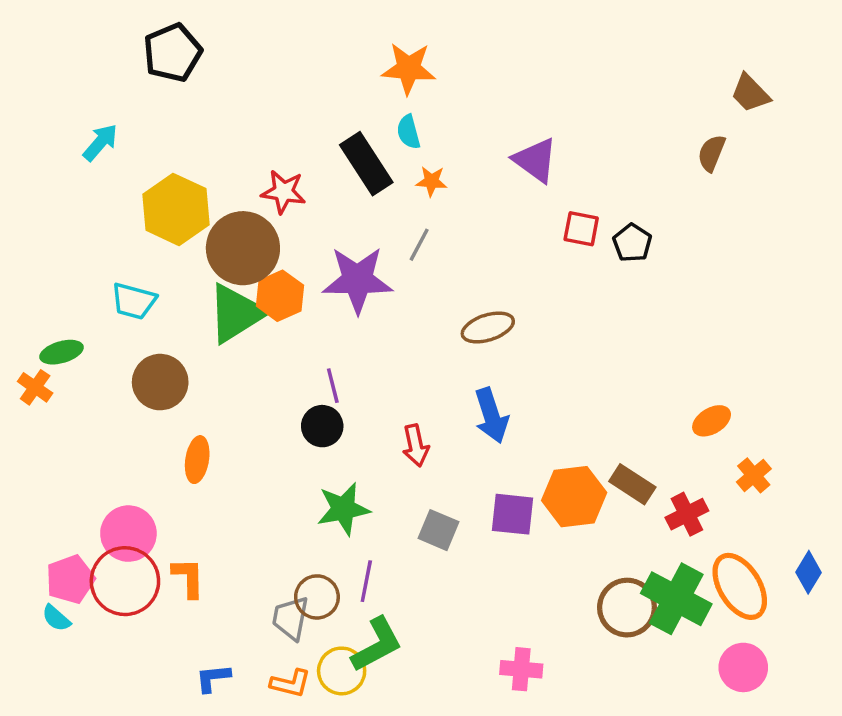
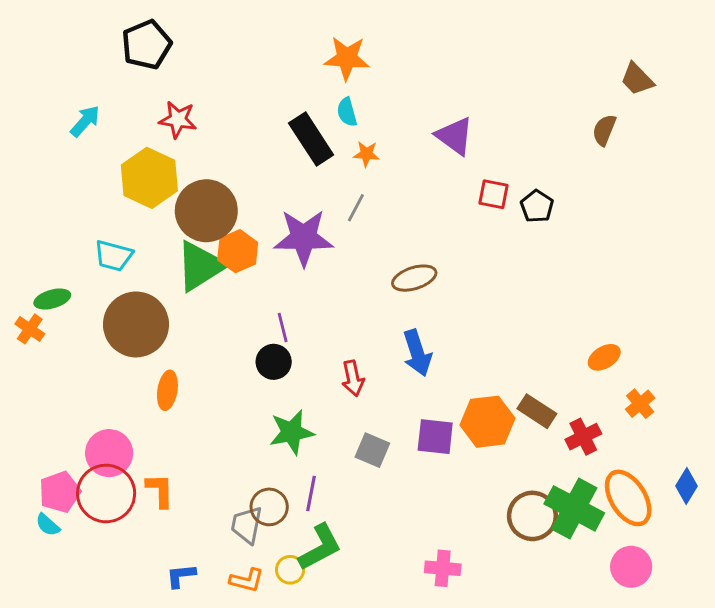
red star: (283, 192) -> (178, 119), moved
brown circle: (160, 382) -> (136, 324), size x1.4
yellow circle: (342, 671) -> (290, 570), size x0.7

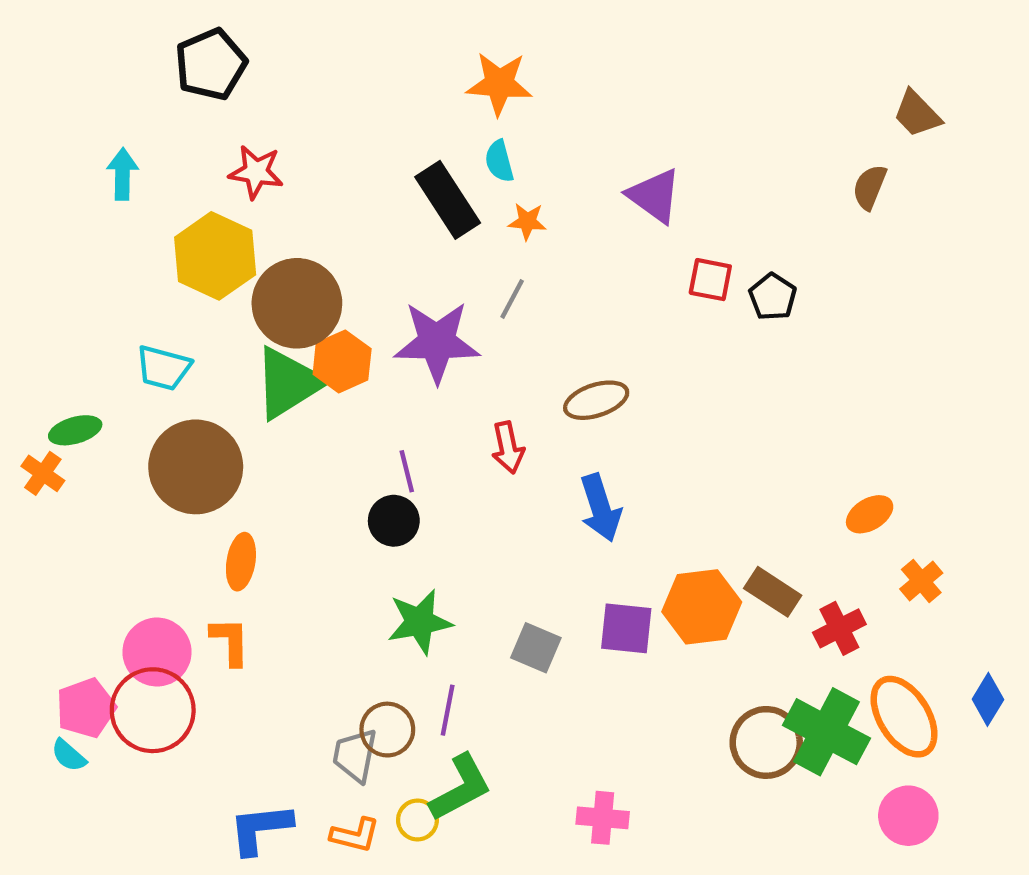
cyan arrow: (85, 121) -> (123, 174), turned -40
red arrow: (353, 378) -> (508, 448), moved
orange L-shape: (160, 490) -> (230, 641), moved
pink cross: (443, 568) -> (603, 818), moved
blue L-shape: (181, 576) -> (260, 829), size x1.5

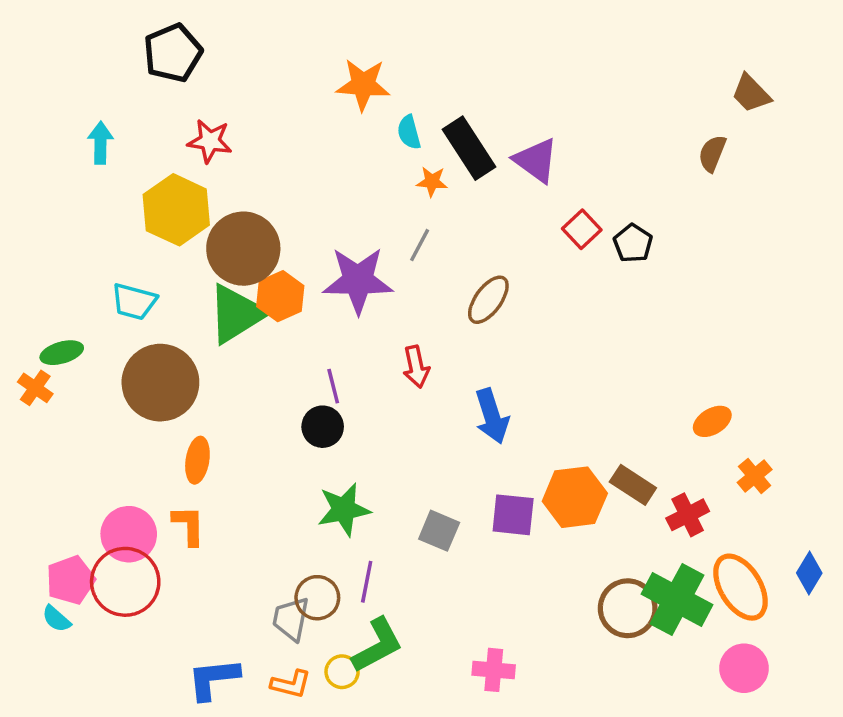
orange star: (499, 84) -> (363, 85), moved
black rectangle: (448, 200) -> (469, 148), moved
red square: (710, 280) -> (582, 229), turned 36
brown ellipse: (596, 400) -> (488, 300), moved, turned -36

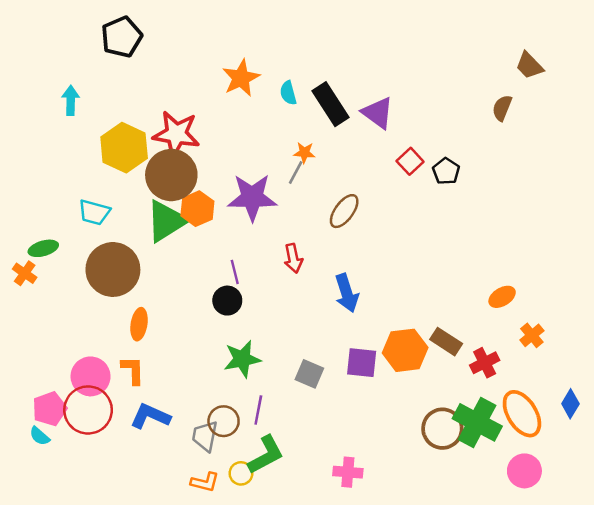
orange star: (363, 85) -> (241, 78), moved, turned -30
red star: (210, 141) -> (176, 134), moved, size x1.5
orange star: (432, 182) -> (304, 153), moved
blue L-shape: (213, 679) -> (150, 416), moved, turned 30

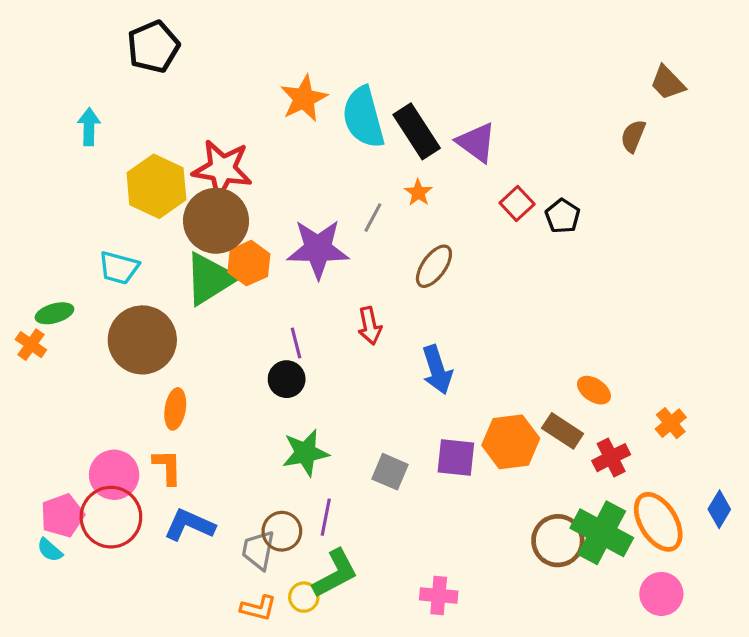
cyan semicircle: (288, 93) -> (363, 117), size x2.0
orange star: (304, 153) -> (418, 193), moved, turned 30
orange ellipse: (502, 297) -> (594, 390), moved, turned 65

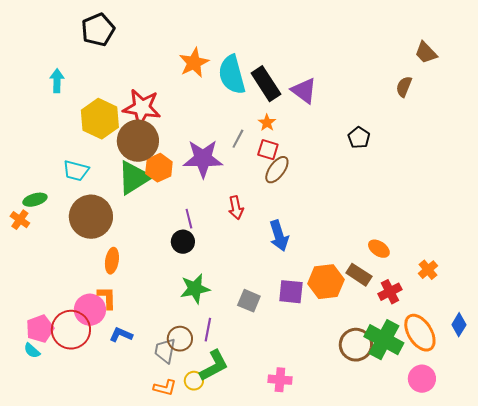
red square: (517, 203) -> (268, 150), moved, turned -30
pink circle: (114, 475) -> (90, 310), moved
blue L-shape: (189, 525) -> (121, 335), size x0.7

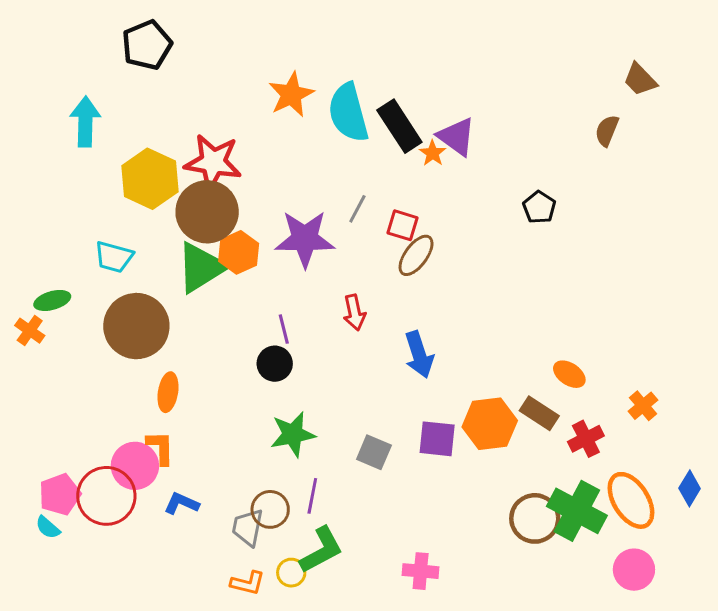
cyan arrow: (57, 81) -> (85, 122), size x1.4
orange star: (267, 123) -> (433, 153), moved

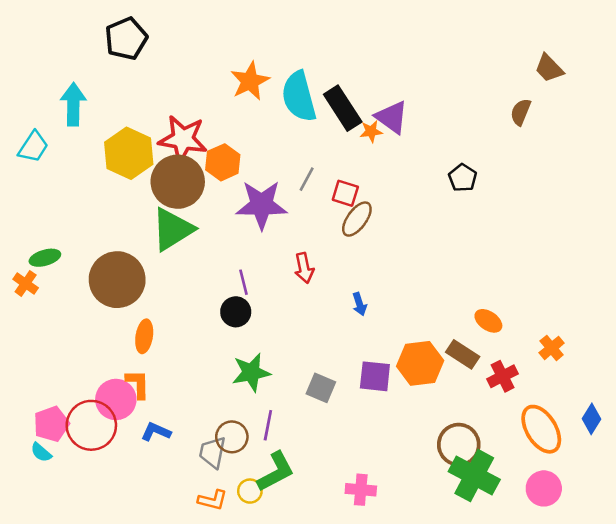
orange star: (433, 153) -> (371, 131), turned 30
orange hexagon: (239, 252) -> (223, 162), moved
cyan trapezoid: (114, 257) -> (33, 147), moved, turned -72
blue arrow: (419, 355) -> (359, 304), size x0.6
green cross: (577, 511) -> (474, 476), moved

